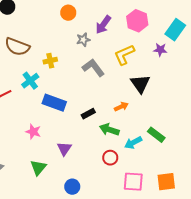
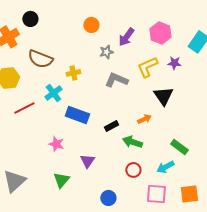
purple star: (160, 50) -> (174, 63), moved
gray L-shape: (93, 68) -> (116, 80), turned -30
cyan arrow: (133, 143) -> (165, 167), moved
blue circle: (72, 187) -> (108, 198), moved

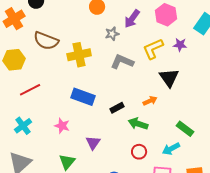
yellow cross: (73, 73) -> (79, 55), size x1.6
cyan cross: (53, 93) -> (23, 126), moved

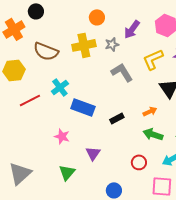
yellow cross: (79, 55) -> (84, 45), moved
gray L-shape: (122, 62) -> (122, 72), turned 35
green arrow: (138, 124) -> (153, 134), moved
cyan cross: (23, 126) -> (60, 87), moved

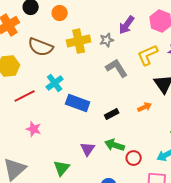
orange circle: (97, 17) -> (60, 13), moved
green arrow: (153, 134) -> (115, 145), moved
pink star: (62, 136) -> (34, 129), moved

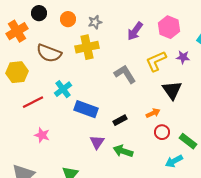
gray star: (107, 40) -> (95, 22), moved
purple triangle: (88, 149) -> (97, 142), moved
red circle: (134, 158) -> (162, 132), moved

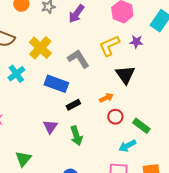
purple arrow: (135, 31) -> (76, 14), moved
yellow cross: (87, 47) -> (40, 48), moved, turned -35
blue rectangle: (86, 109) -> (56, 84), moved
green arrow: (123, 151) -> (76, 136), turned -126

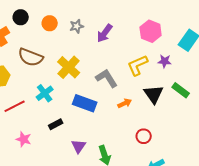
orange arrow: (106, 98) -> (125, 103), moved
black rectangle: (73, 105) -> (56, 124), moved
green rectangle: (141, 126) -> (181, 90), moved

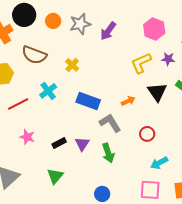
black circle: (21, 17) -> (24, 15), size x1.5
gray star: (77, 26) -> (80, 24), size x1.5
yellow cross: (69, 67) -> (72, 65), size x0.6
gray L-shape: (107, 78) -> (110, 123), moved
black rectangle: (56, 124) -> (59, 143), moved

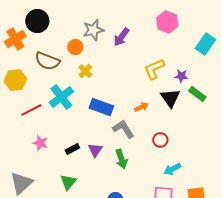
orange circle: (53, 21) -> (75, 47), moved
pink hexagon: (154, 29) -> (167, 22), moved
purple star: (168, 59) -> (181, 76), moved
cyan cross: (48, 91) -> (61, 97), size x1.4

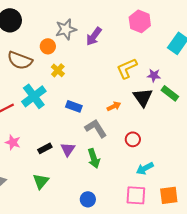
blue rectangle: (101, 107) -> (74, 106), size x0.7

